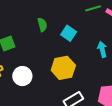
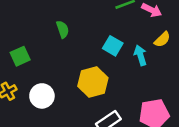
cyan square: (69, 33) -> (113, 46), moved

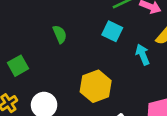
cyan square: (113, 46) -> (112, 31), moved

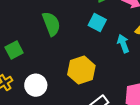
green semicircle: (60, 34) -> (51, 24), size x1.5

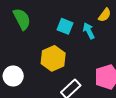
cyan square: (97, 22) -> (65, 26), moved

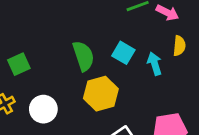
yellow semicircle: (105, 15) -> (179, 46), turned -40
green semicircle: (22, 19) -> (83, 56), moved

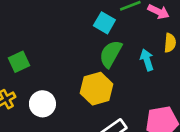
cyan square: (123, 53) -> (104, 23), moved
green semicircle: (83, 56) -> (111, 54), moved, turned -132

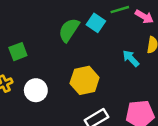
green semicircle: (111, 54) -> (69, 30), moved
cyan arrow: (147, 60) -> (131, 58), turned -30

